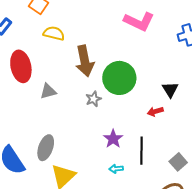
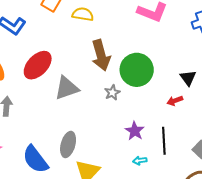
yellow semicircle: (54, 33) -> (83, 14), moved
red ellipse: (21, 66) -> (38, 65), turned 60
gray triangle: (48, 91) -> (67, 88), size x1.5

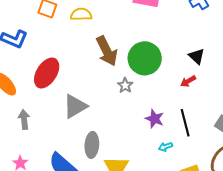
gray triangle: (67, 88) -> (75, 106), moved

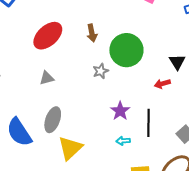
brown arrow: (107, 51) -> (92, 33), size x0.6
red ellipse: (47, 73) -> (48, 36), moved
gray triangle: (75, 106) -> (47, 78), size x0.6

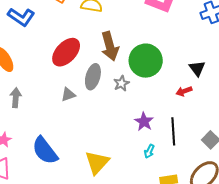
brown arrow: (92, 33) -> (110, 46), size x1.6
gray ellipse: (53, 120) -> (93, 77), moved
cyan arrow: (123, 141) -> (149, 151), turned -56

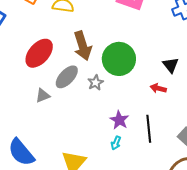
gray ellipse: (93, 77) -> (67, 77), turned 30
red arrow: (184, 91) -> (158, 88), turned 35
cyan arrow: (149, 151) -> (116, 143), moved

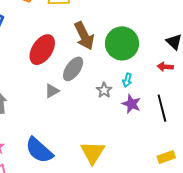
gray star: (95, 83) -> (104, 90), moved
cyan arrow: (116, 143) -> (127, 80), moved

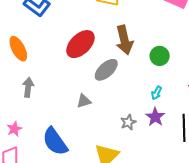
green circle: (122, 43) -> (160, 56), size x0.6
gray star: (104, 90) -> (128, 122), moved
gray triangle: (52, 91) -> (84, 101), moved

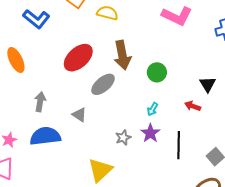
gray arrow: (28, 87) -> (40, 102), moved
gray triangle: (84, 101) -> (79, 115), turned 49
blue semicircle: (55, 142) -> (45, 136), moved, turned 116

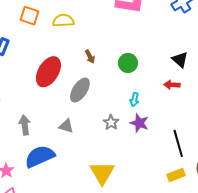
brown arrow: (122, 55) -> (90, 57), size x0.5
gray star: (123, 138) -> (111, 122), moved
black line: (179, 145) -> (178, 143), moved

